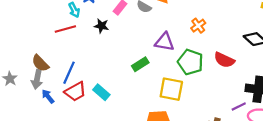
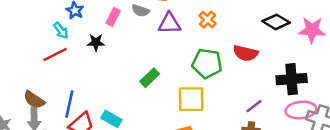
purple triangle: (165, 42) -> (169, 23), moved
purple line: (239, 107) -> (254, 106), moved

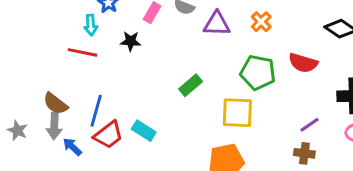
cyan arrow: (61, 30) -> (91, 25), turned 30
red line: (55, 54) -> (83, 52), turned 35

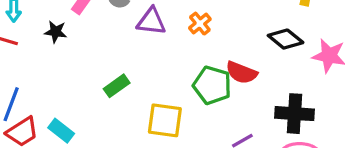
green pentagon: (258, 72) -> (212, 85), moved

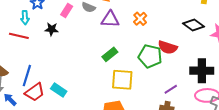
green rectangle: (117, 86) -> (110, 54), moved

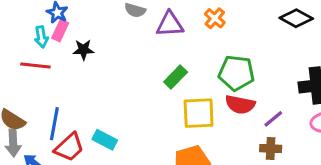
pink rectangle: (67, 10) -> (60, 31), moved
red semicircle: (168, 47) -> (240, 105), moved

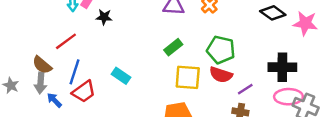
red line: (35, 65) -> (66, 41), moved, turned -50
cyan rectangle: (105, 140) -> (121, 76), moved

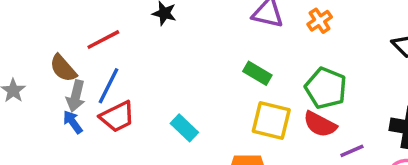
green rectangle: (173, 47) -> (257, 73), turned 60
cyan rectangle: (121, 76) -> (184, 128), moved
gray arrow: (41, 83) -> (76, 96), moved

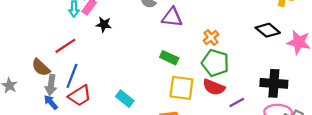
orange cross: (320, 21) -> (211, 37), moved

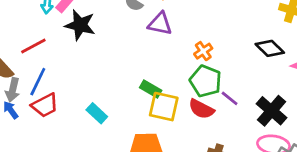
black star: (104, 24) -> (80, 25), size x1.6
green rectangle: (169, 58) -> (151, 89), moved
black cross: (274, 83) -> (272, 111), turned 32
purple line: (237, 103) -> (230, 98), moved, turned 63

